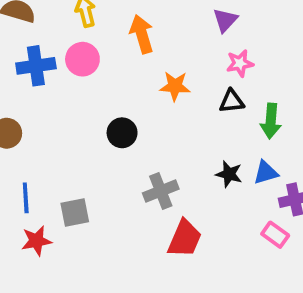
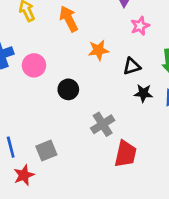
pink circle: (82, 59) -> (34, 65), moved
black triangle: (232, 101) -> (132, 66), moved
black star: (229, 174) -> (143, 93), moved

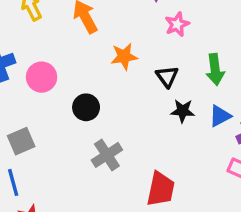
black triangle: (132, 66) -> (167, 76), turned -48
gray cross: (103, 124) -> (107, 155), moved
gray square: (46, 151) -> (21, 141), moved

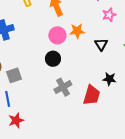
pink circle: (42, 77) -> (57, 35), moved
black star: (183, 111) -> (109, 79), moved
red trapezoid: (161, 189) -> (92, 95), moved

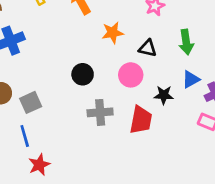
pink circle: (57, 35) -> (131, 75), moved
black triangle: (101, 44) -> (148, 48), turned -40
gray cross: (63, 87) -> (100, 112), turned 30

